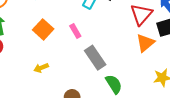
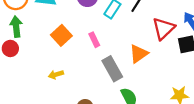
orange triangle: (145, 43) -> (139, 54), moved

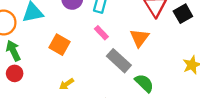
pink rectangle: (94, 40) -> (101, 33), moved

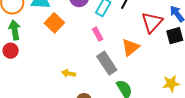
orange square: (59, 45) -> (54, 23), moved
yellow arrow: (67, 84) -> (69, 73), moved, turned 32

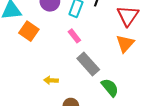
orange triangle: (130, 47) -> (125, 44), moved

